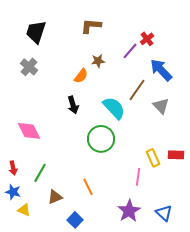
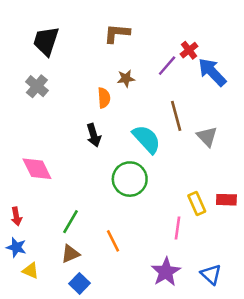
blue arrow: (161, 70) -> (212, 72), moved
orange semicircle: (81, 76) -> (104, 98), turned -42
brown line: (137, 90) -> (176, 116), turned -50
green line: (40, 173) -> (70, 222), moved
blue square: (75, 220) -> (79, 283), moved

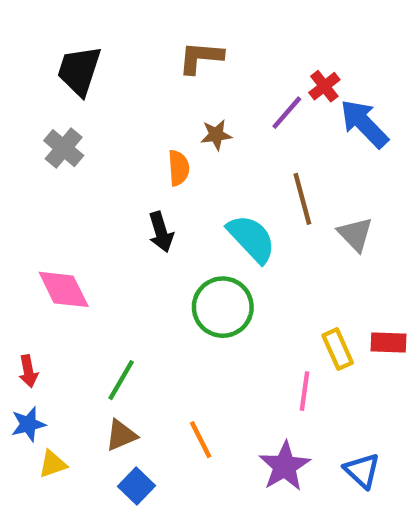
orange line: (113, 241) -> (201, 440), moved
blue star: (16, 247) -> (28, 424), turned -30
yellow triangle: (30, 271) -> (53, 464), turned -42

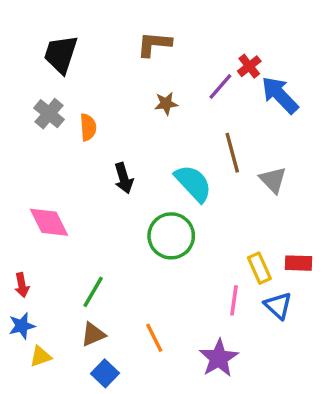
orange semicircle: (179, 168) -> (88, 127), moved
blue triangle: (362, 471) -> (278, 305), moved

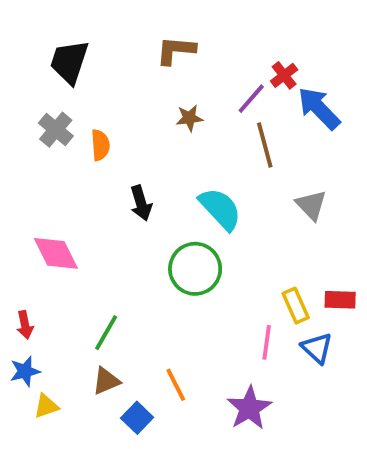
brown line: (232, 153) -> (265, 145), moved
blue square: (105, 373) -> (137, 418), moved

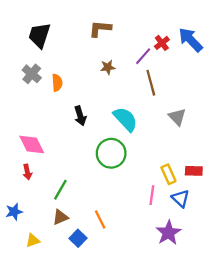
blue arrow: (319, 108) -> (191, 40), moved
red arrow: (25, 325) -> (27, 172), moved
yellow triangle: (46, 406) -> (33, 240), moved
purple star: (249, 408) -> (168, 233), moved

